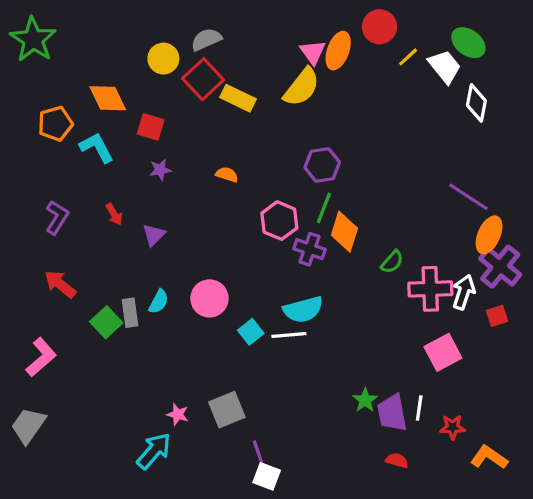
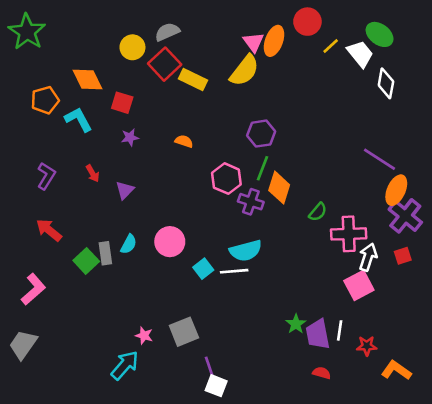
white arrow: (464, 292) -> (368, 257), moved

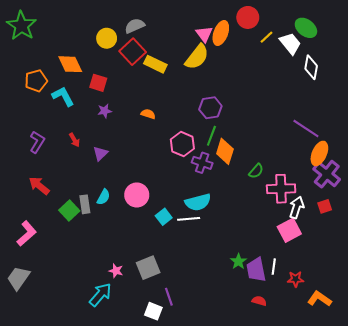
white square: (216, 386) -> (153, 311), moved

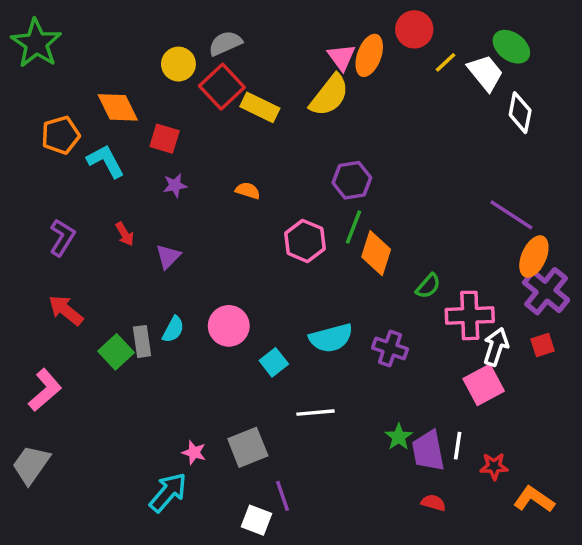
purple cross: (202, 163) -> (390, 348), moved
white line: (189, 219) -> (315, 413), moved

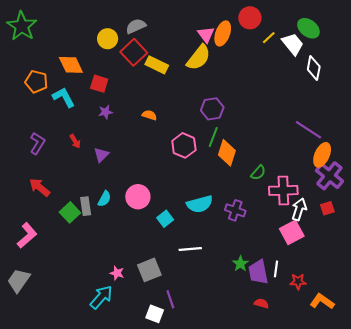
orange pentagon: (61, 135) -> (36, 82), turned 30

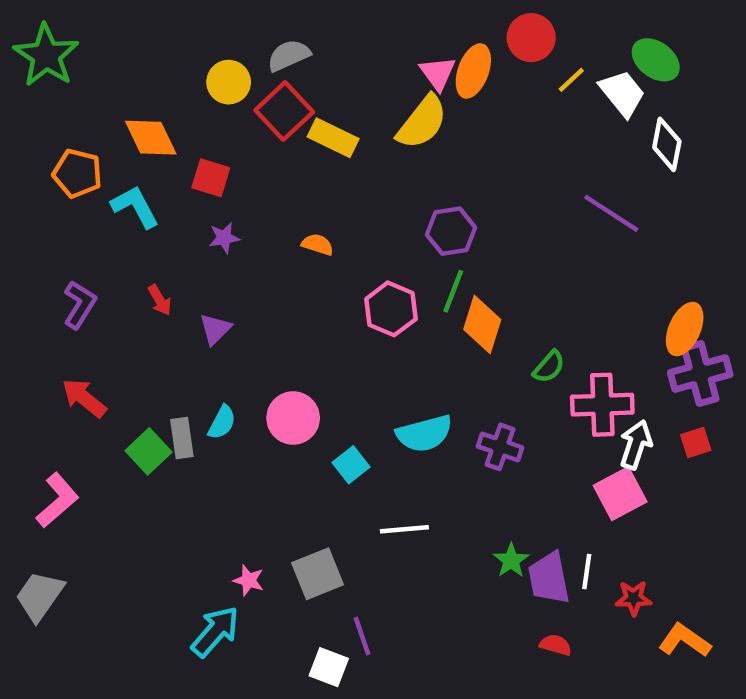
purple line: (308, 130) -> (611, 213), moved
purple cross: (329, 176) -> (700, 374), turned 36

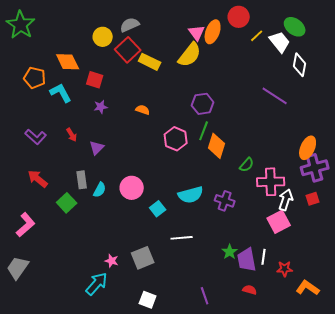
purple L-shape: (80, 305) -> (36, 137), turned 100
gray rectangle: (182, 438) -> (82, 180), moved
purple line: (362, 636) -> (205, 296), moved

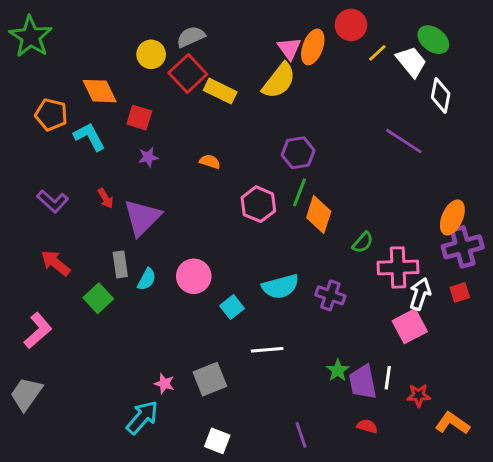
purple triangle: (97, 148) -> (142, 217), size x1.8

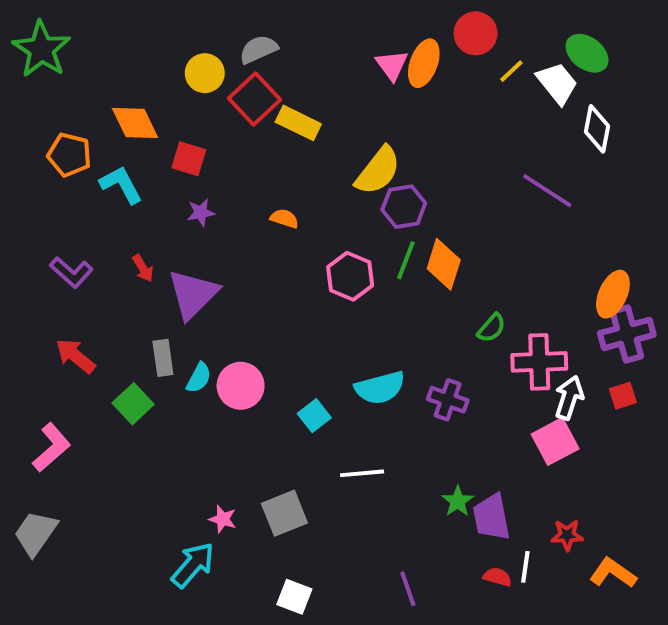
yellow semicircle: (279, 81) -> (378, 171), moved
orange diamond: (319, 215) -> (444, 264), moved
pink circle: (194, 276) -> (241, 386), moved
white line: (388, 378) -> (525, 567), moved

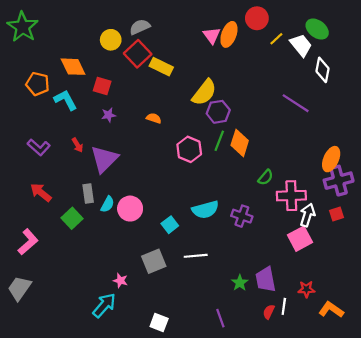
green star: (458, 501) -> (240, 283), moved
gray square: (284, 513) -> (154, 261), moved
red semicircle: (497, 577) -> (269, 312), turned -80

